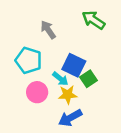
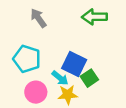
green arrow: (93, 20) -> (94, 17), turned -35
gray arrow: (48, 30) -> (38, 18), moved

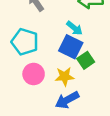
cyan arrow: (60, 78) -> (74, 28), moved

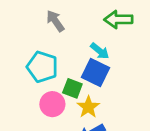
green square: (86, 60) -> (72, 88), moved, turned -35
yellow star: (65, 76) -> (88, 107), turned -30

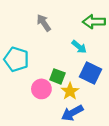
cyan pentagon: (42, 67) -> (16, 59), moved
blue square: (95, 73) -> (90, 73), moved

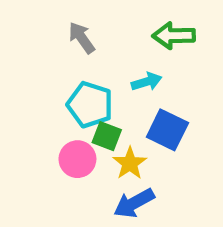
cyan arrow: (79, 47) -> (147, 82), turned -56
cyan pentagon: (16, 59) -> (90, 105), moved

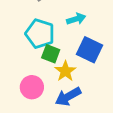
pink circle: (77, 159) -> (32, 87), moved

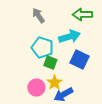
cyan arrow: (76, 19) -> (69, 37), size x1.5
yellow star: (65, 71) -> (54, 83), moved

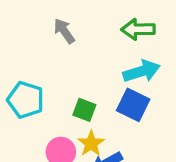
cyan arrow: (69, 37) -> (141, 71), moved
cyan pentagon: (42, 48) -> (26, 100), moved

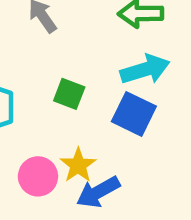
green square: (84, 110) -> (69, 94), moved

